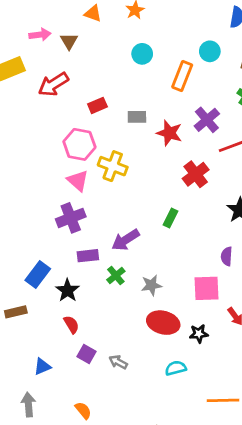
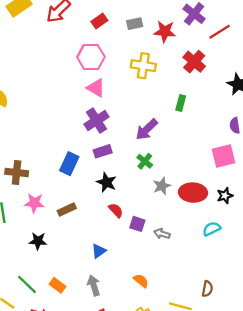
yellow cross: (113, 166) -> (143, 66), moved
purple rectangle: (88, 256) -> (103, 151), moved
blue rectangle: (38, 275) -> (69, 164), moved
gray star: (151, 285) -> (162, 186), moved
purple square: (86, 354) -> (137, 224), moved

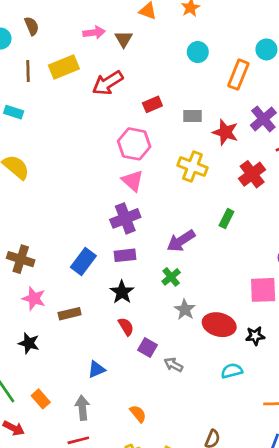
gray star: (162, 186) -> (185, 310), turned -30

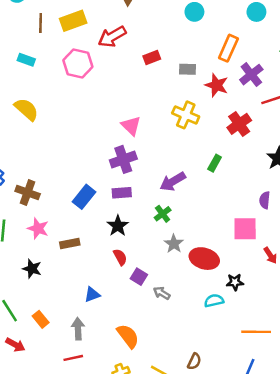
orange rectangle: (238, 75) -> (228, 48), moved
pink hexagon: (134, 144) -> (78, 63), moved
black star: (255, 336) -> (235, 282), moved
orange semicircle: (138, 414) -> (128, 336), size x1.5

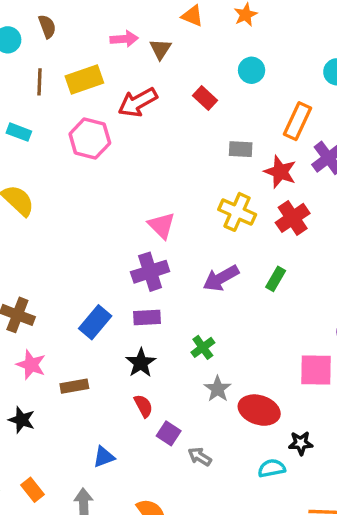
red rectangle: (152, 58) -> (205, 98), moved, turned 63
red cross: (239, 124) -> (293, 218), moved
purple arrow: (173, 182) -> (221, 278), moved

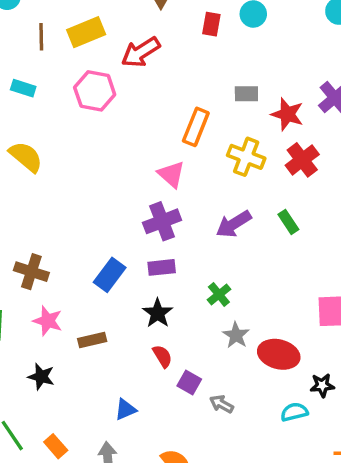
red rectangle: (205, 98) -> (211, 24), moved, turned 60
orange rectangle: (298, 121) -> (196, 127), moved
green rectangle: (276, 279) -> (288, 222), turned -60

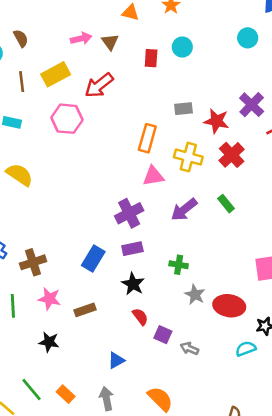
pink triangle: (171, 174) -> (153, 176), moved, turned -45
brown cross: (31, 272) -> (33, 262), turned -30
green cross: (219, 295) -> (179, 265), turned -36

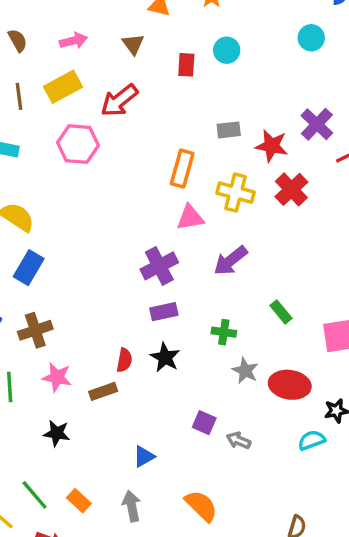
pink arrow: (81, 38) -> (74, 41), moved
green rectangle: (226, 204) -> (281, 312), moved
blue rectangle: (93, 259) -> (29, 268), moved
red semicircle: (140, 317) -> (124, 360), moved, turned 48

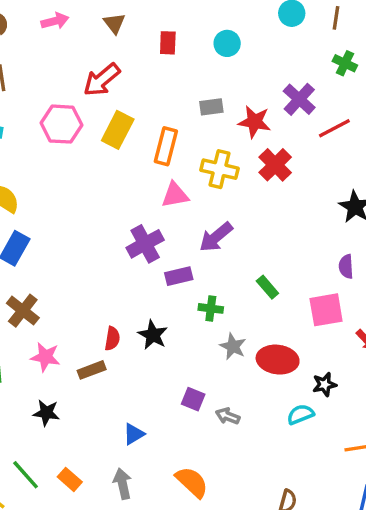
cyan circle: (227, 50) -> (227, 43), moved
yellow rectangle: (63, 87) -> (118, 130), moved, turned -33
purple rectangle: (164, 312) -> (179, 276), moved
brown cross: (35, 330) -> (23, 311), turned -32

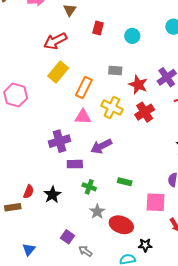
pink hexagon: (61, 124) -> (16, 95), moved
green rectangle: (267, 287) -> (125, 182), turned -48
blue triangle: (134, 434) -> (29, 250), turned -32

